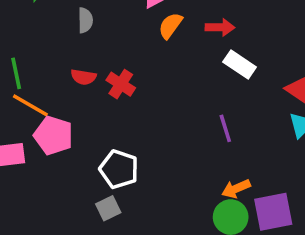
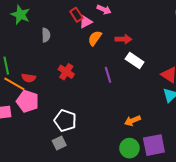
red semicircle: (83, 77) -> (29, 78), moved
purple line: (225, 128) -> (108, 75), moved
orange arrow: (236, 189) -> (133, 121), moved

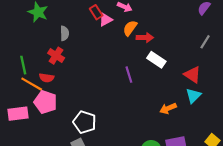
orange semicircle: (95, 38) -> (130, 28), moved
red cross: (66, 72) -> (56, 56), moved
orange arrow: (133, 121) -> (168, 108), moved

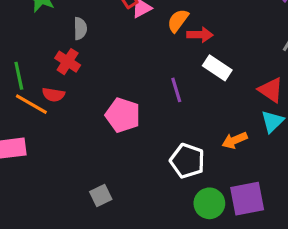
pink pentagon: (45, 102) -> (123, 115), moved
white pentagon: (85, 122) -> (187, 161), moved

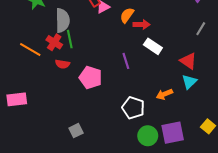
gray semicircle: (80, 28) -> (63, 20), size x1.6
green line: (19, 76) -> (70, 39), moved
red semicircle: (53, 95) -> (63, 64), moved
orange line: (31, 104) -> (30, 49), moved

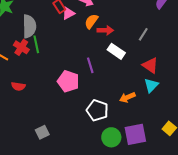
gray line: (201, 29) -> (143, 34), moved
red semicircle: (63, 64) -> (18, 86), moved
pink pentagon: (91, 78) -> (68, 81), moved

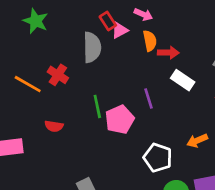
orange semicircle: (91, 21) -> (150, 41), turned 133
gray semicircle: (29, 26) -> (92, 47), moved
green line: (36, 44) -> (97, 106), moved
pink pentagon: (68, 81) -> (120, 120), turned 30

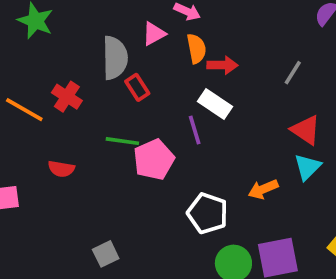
red rectangle: (108, 21) -> (137, 87), moved
white rectangle: (183, 80) -> (215, 104), moved
green line: (97, 106) -> (122, 141), turned -70

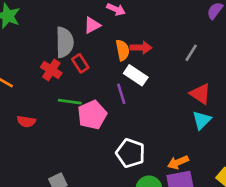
orange semicircle: (196, 49) -> (123, 50), moved
red cross: (67, 97) -> (51, 70), moved
orange arrow: (263, 189) -> (178, 162), moved

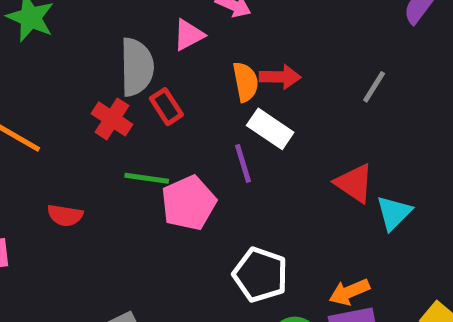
red triangle: (200, 94) -> (354, 183), moved

